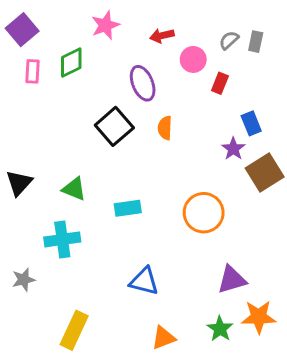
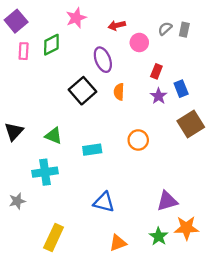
red rectangle: (220, 83) -> (156, 71), moved
purple star: (233, 149) -> (159, 96), moved
orange circle: (204, 213) -> (138, 140), moved, size x0.7

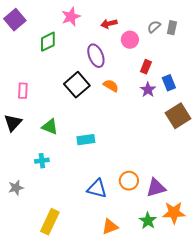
pink rectangle: (24, 51) -> (23, 91), moved
orange semicircle: (119, 92) -> (111, 86), turned 119
orange circle: (138, 140) -> (129, 181), moved
cyan cross: (45, 172) -> (42, 161), size x0.6

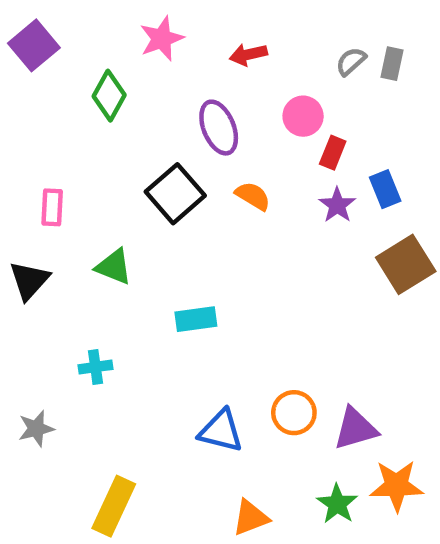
pink circle: (130, 40) -> (303, 116), moved
green diamond: (48, 42) -> (109, 96), turned -35
green triangle: (50, 127) -> (114, 267), moved

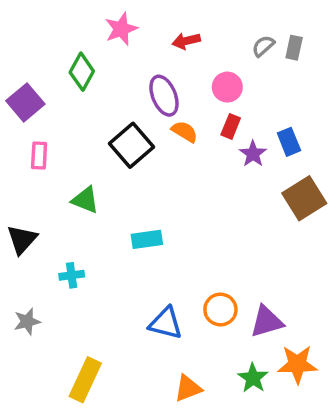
purple square: (34, 45) -> (25, 102), moved
red rectangle: (333, 153) -> (231, 126), moved
orange semicircle: (253, 196) -> (185, 132), moved
black triangle: (29, 280) -> (22, 239), moved

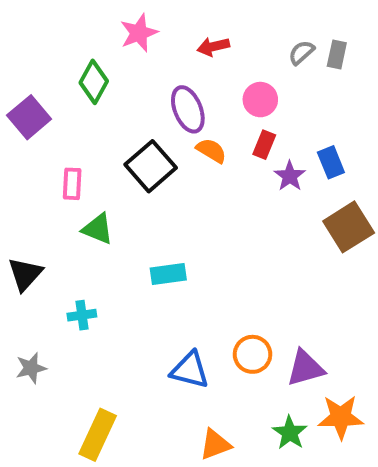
pink rectangle: (39, 156) -> (72, 184), moved

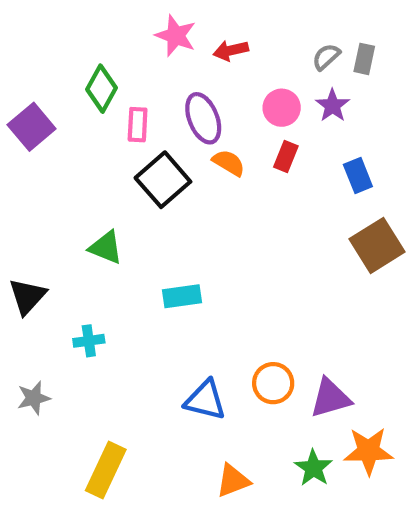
pink star: (139, 33) -> (176, 36), moved, turned -30
purple star: (290, 176) -> (332, 106), moved
pink rectangle: (72, 184) -> (138, 125), moved

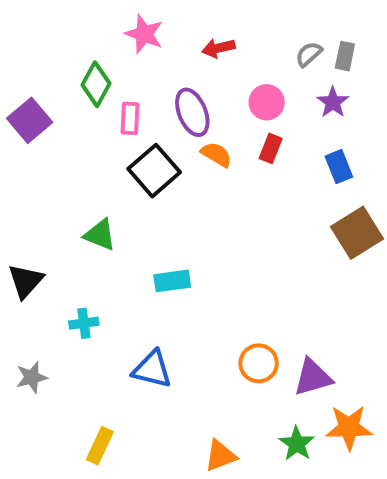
pink star: (176, 36) -> (144, 34), moved
purple star: (332, 106) -> (333, 102), moved
blue triangle: (205, 400) -> (152, 369), moved
yellow rectangle: (106, 470) -> (100, 446), size x0.7

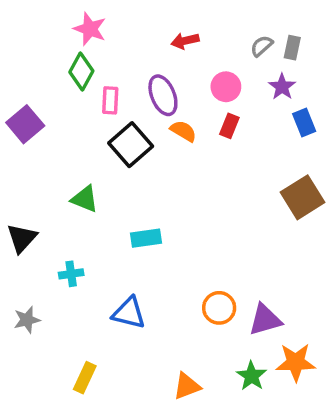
pink star: (144, 34) -> (90, 29), moved
purple square: (30, 120) -> (25, 124), moved
blue rectangle: (339, 167) -> (304, 122), moved

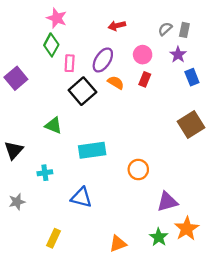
purple ellipse: (163, 95) -> (103, 60), turned 55
cyan rectangle: (146, 238) -> (92, 150), size x1.4
orange circle: (219, 308) -> (138, 170), moved
orange star: (296, 362) -> (187, 229), turned -30

